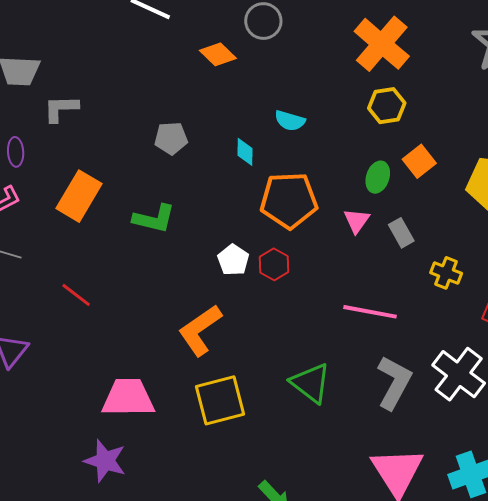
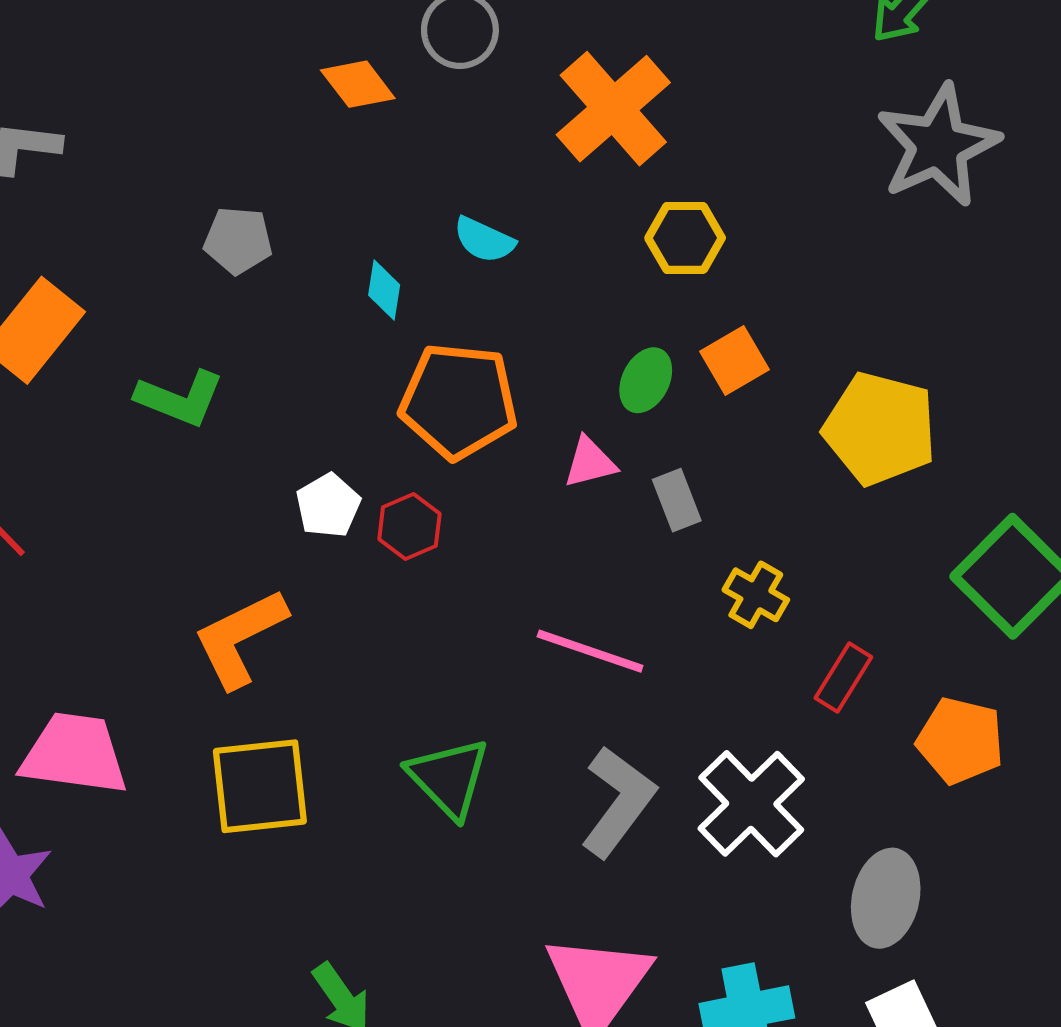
orange cross: (382, 44) -> (613, 109), moved
pink triangle: (357, 221) -> (590, 463), turned 32

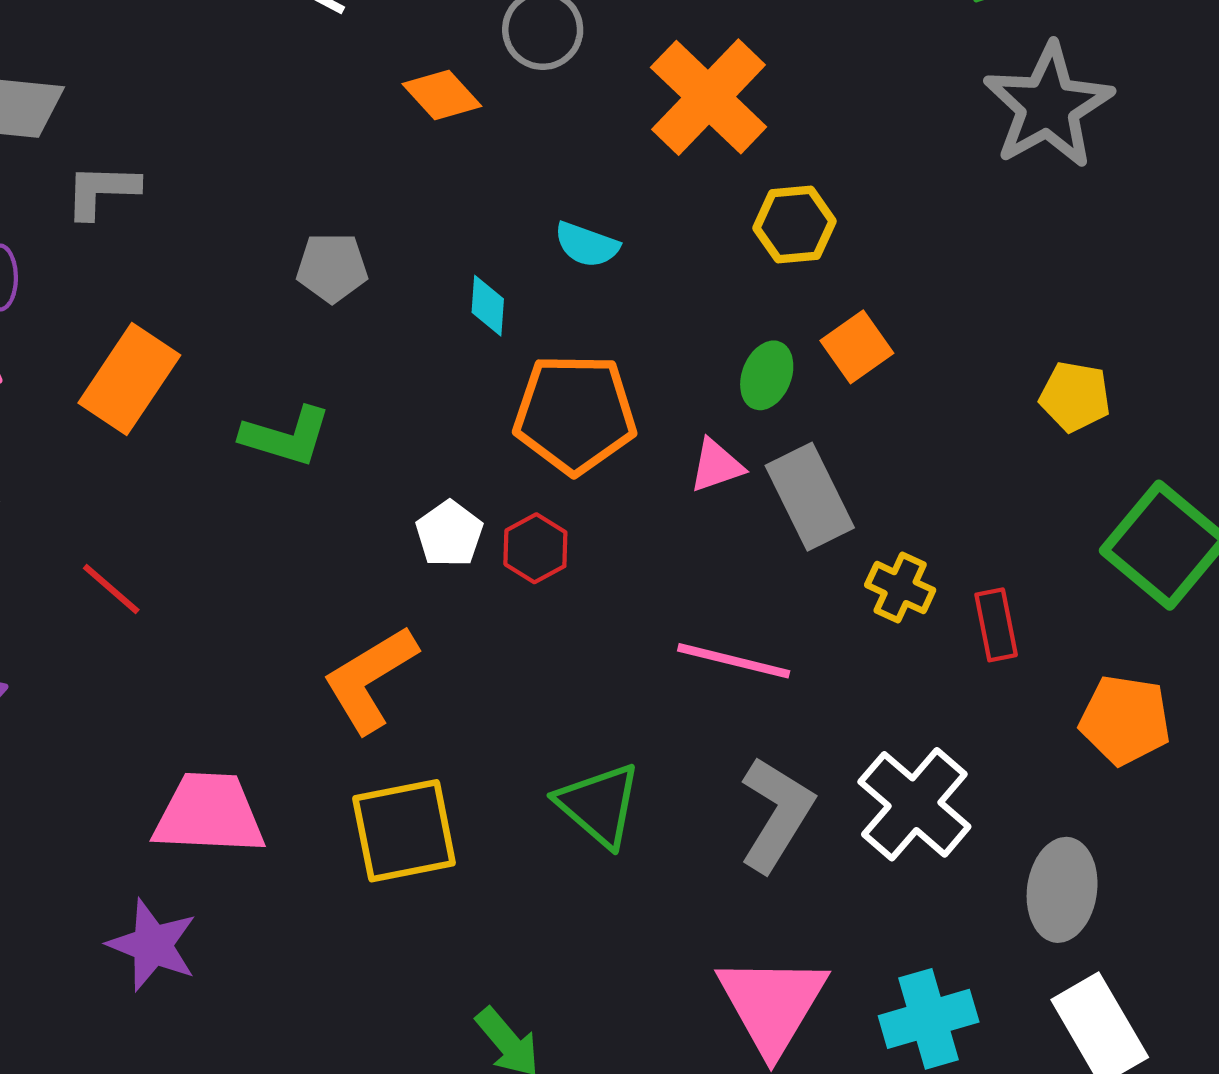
yellow pentagon: (880, 429) -> (1075, 397), moved, size x0.6
gray rectangle: (677, 500) -> (810, 497), size x1.6
red rectangle: (843, 678) -> (996, 625), moved, turned -38

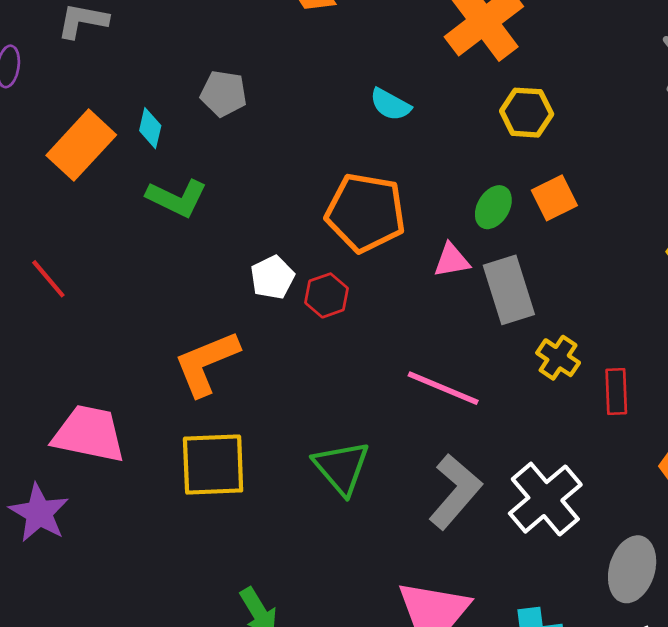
cyan diamond: (488, 306) -> (150, 128), moved

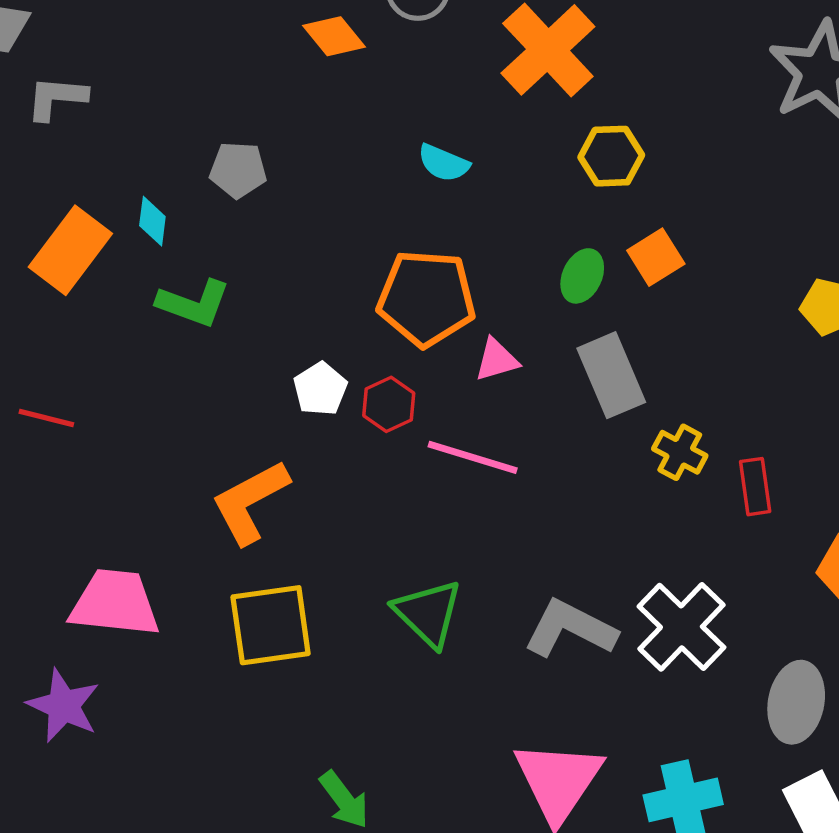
pink triangle: (452, 260) -> (497, 360), moved
red line: (48, 279) -> (46, 418), turned -30
pink line: (443, 388) -> (473, 457), moved
gray L-shape: (455, 491) -> (570, 629), turned -98

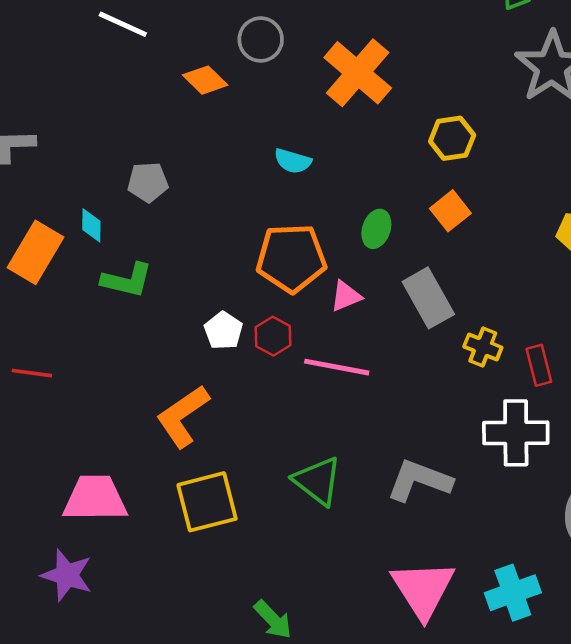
yellow hexagon: (611, 156) -> (452, 138), moved
green ellipse: (582, 276) -> (376, 229), moved
white cross: (681, 627) -> (516, 433), moved, turned -38

